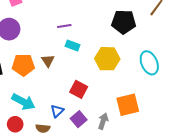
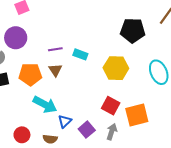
purple line: (64, 26) -> (55, 49), moved
red square: (79, 89) -> (111, 106), moved
cyan arrow: (23, 102) -> (45, 105), moved

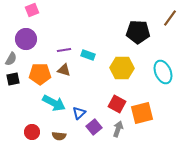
brown triangle: (55, 70) -> (64, 70), turned -40
blue triangle: (65, 121) -> (79, 113), moved

